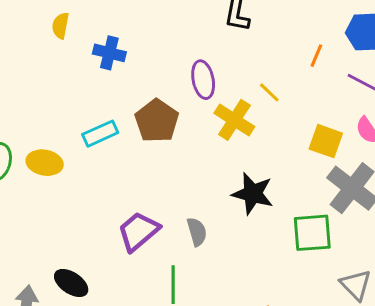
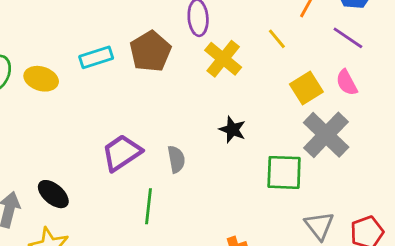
yellow line: (269, 92) -> (277, 39), moved
yellow square: (326, 141) -> (306, 88), turned 32
black star: (253, 194) -> (232, 130), size x0.7

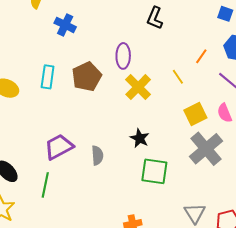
cyan rectangle: (96, 57) -> (48, 77), turned -70
green square: (284, 172) -> (154, 171), moved
green line: (149, 206) -> (45, 185), moved

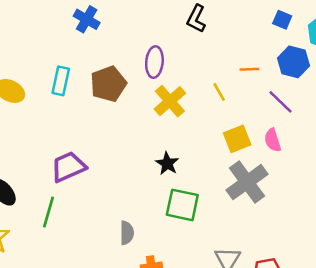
orange line: (201, 56) -> (249, 69), turned 49
gray semicircle: (97, 155) -> (127, 233), moved

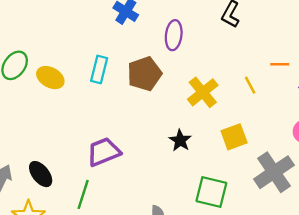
purple ellipse: (154, 62) -> (174, 35), moved
yellow square: (237, 139) -> (234, 137), moved
black star: (167, 163) -> (180, 140), moved

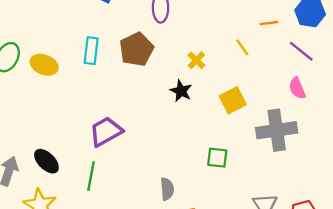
yellow cross: (203, 92) -> (196, 60), size x0.6
black star: (180, 140) -> (181, 91), moved
gray cross: (274, 172) -> (277, 130), turned 33
green square: (211, 192) -> (217, 158), size x0.7

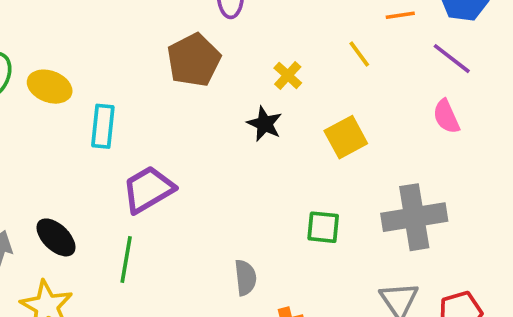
cyan rectangle: (91, 51) -> (103, 126), moved
gray cross: (277, 130) -> (414, 217), moved

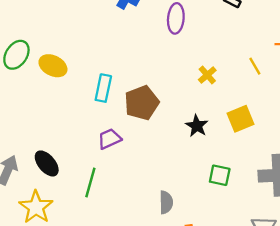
brown pentagon: (194, 60) -> (142, 103), moved
black star: (265, 124) -> (197, 126), moved
cyan rectangle: (103, 126) -> (103, 88), moved
purple trapezoid: (148, 189) -> (109, 139), size x0.7

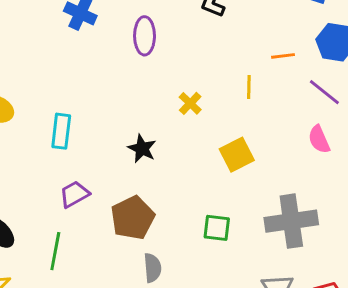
yellow line: (255, 66) -> (249, 87), turned 36
brown pentagon: (142, 103) -> (133, 218), moved
black star: (197, 126) -> (142, 149), moved

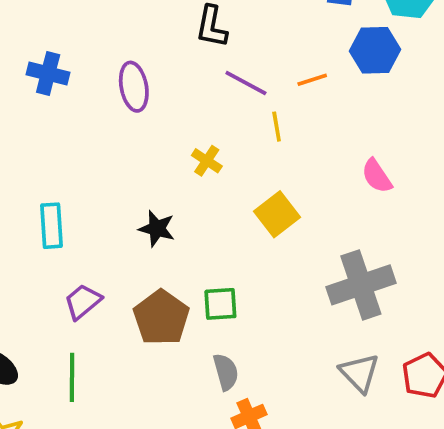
purple line: (324, 92) -> (246, 83), moved
green square: (217, 228) -> (220, 304), moved
gray semicircle: (152, 268) -> (226, 372), moved

